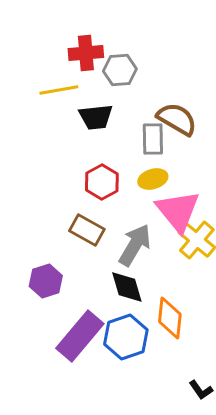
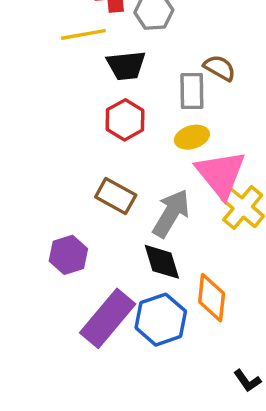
brown semicircle: (177, 119) -> (220, 68), size x0.7
red hexagon: (102, 182) -> (125, 120), moved

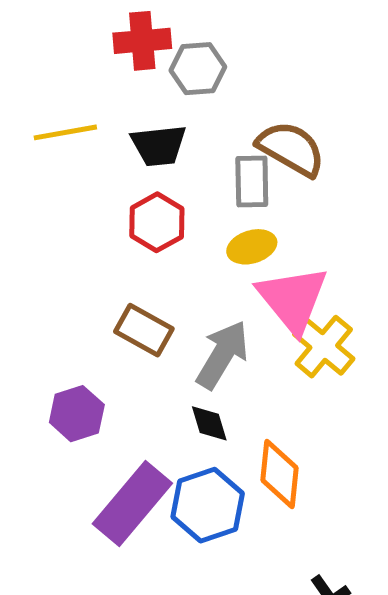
yellow line: (83, 34) -> (65, 132), moved
brown semicircle: (220, 68) -> (291, 149), size x1.5
black diamond: (162, 262) -> (209, 423), size x0.7

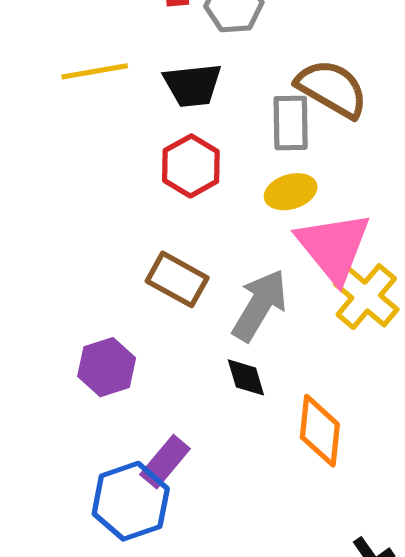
purple rectangle: (132, 503) -> (165, 462), size x0.6
blue hexagon: (208, 505) -> (131, 501), moved

